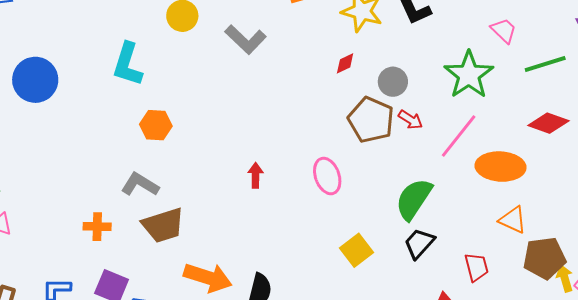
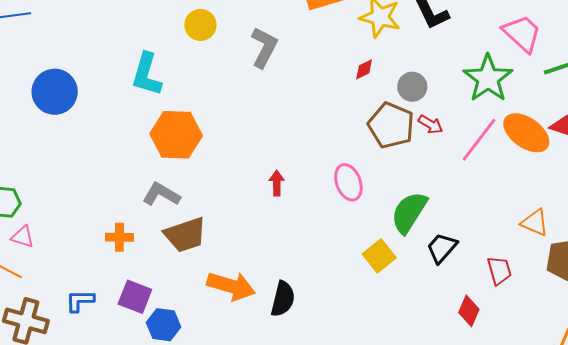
pink trapezoid: (504, 30) -> (522, 33), size x1.5
gray L-shape: (246, 39) -> (264, 47), turned -105
orange hexagon: (156, 125) -> (176, 135), size x1.6
orange ellipse: (501, 167) -> (526, 133), moved, turned 33
green semicircle: (414, 199) -> (409, 212), moved

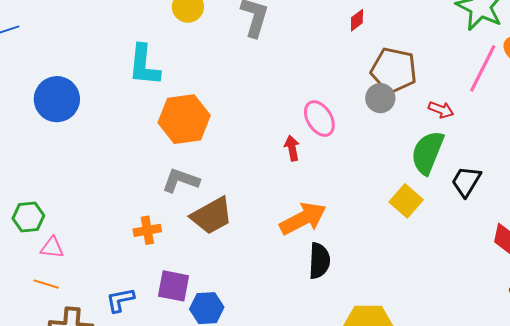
gray circle: (412, 87) -> (380, 98), moved
red arrow: (431, 124) -> (441, 110), moved
pink ellipse: (348, 182) -> (319, 119), moved
orange arrow: (231, 286) -> (303, 219), moved, turned -33

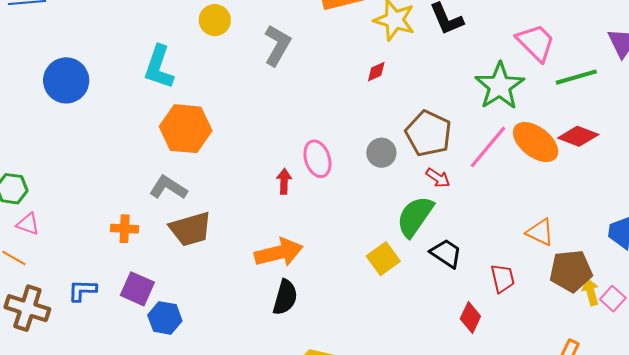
brown pentagon: (394, 70) -> (428, 134), moved
black trapezoid: (466, 181) -> (446, 253), turned 80

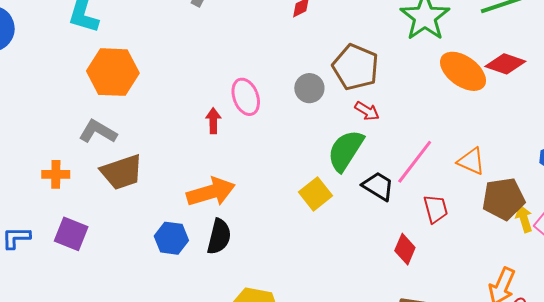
pink line: (488, 147) -> (415, 162), moved
blue hexagon: (165, 318) -> (171, 238), moved

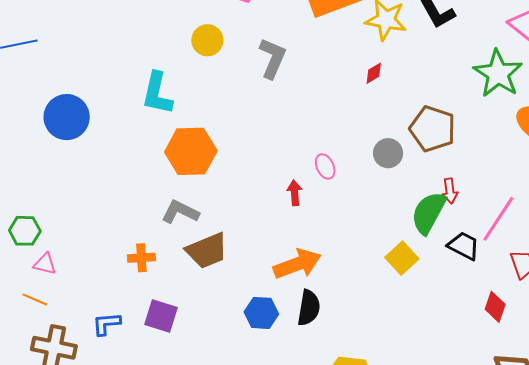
pink ellipse: (246, 97) -> (325, 166), size x0.7
red arrow: (367, 111) -> (450, 191), moved, turned 55

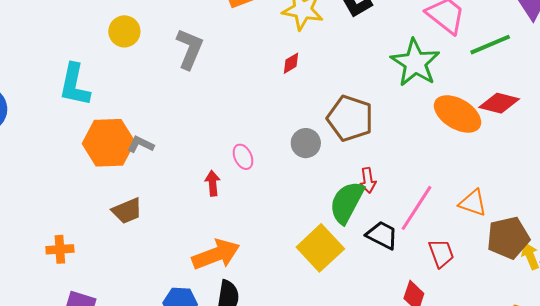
gray L-shape: (180, 212) -> (140, 144), moved, size x0.7
brown trapezoid: (207, 251) -> (127, 211), moved, size x0.7
yellow square: (402, 258) -> (320, 248), size x1.4

